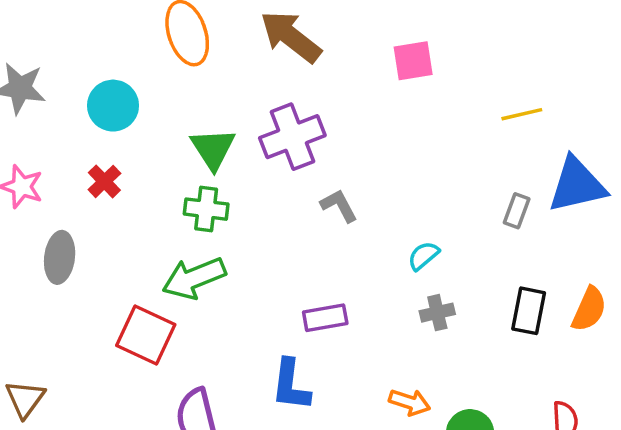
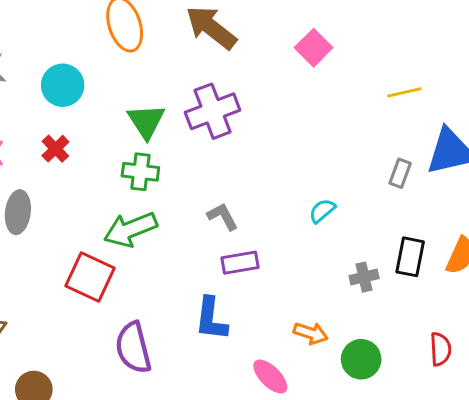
pink square: (413, 61) -> (314, 48), turned -36
gray L-shape: (339, 206) -> (223, 216), moved
gray cross: (437, 313) -> (364, 277), moved

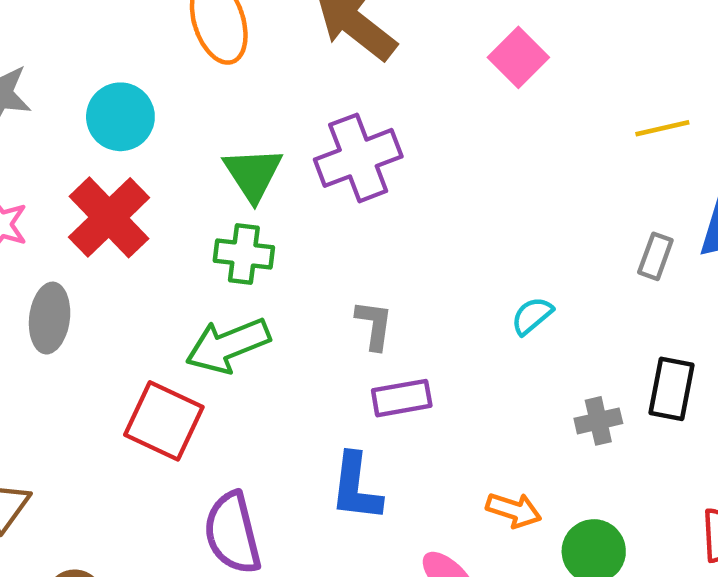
red cross: (55, 149) -> (109, 217), size x1.8
gray L-shape: (223, 216) -> (374, 325), turned 36

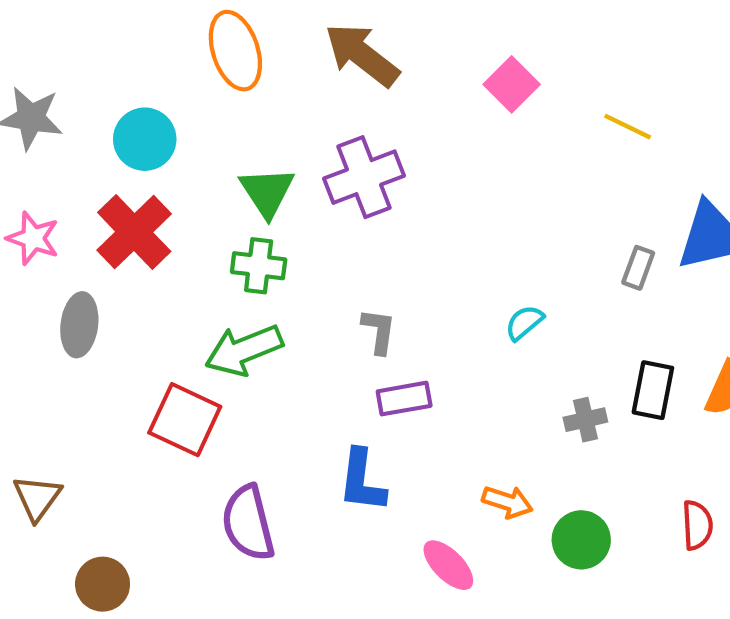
yellow line: (662, 128) -> (628, 127), moved, turned 39

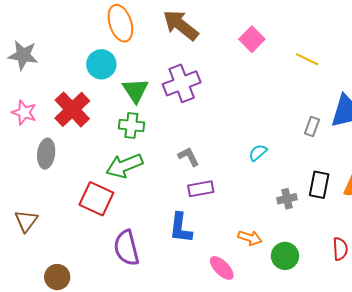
cyan circle: (145, 139) -> (101, 64), moved
gray L-shape: (379, 331) -> (189, 157), turned -35
brown triangle: (37, 498) -> (26, 221), moved

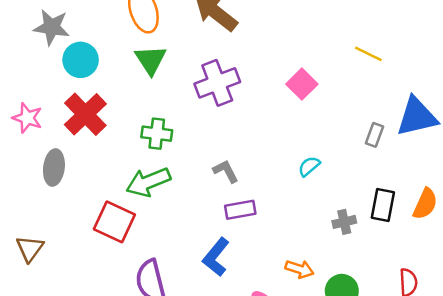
pink square: (252, 39) -> (302, 84), moved
gray star: (23, 55) -> (52, 27), moved
cyan circle: (101, 64) -> (81, 60), moved
green triangle: (135, 90) -> (151, 60), moved
blue L-shape: (181, 228) -> (216, 257), turned 32

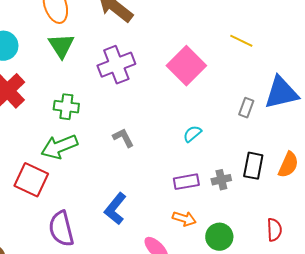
pink square: (302, 84) -> (186, 66), size x1.5
purple rectangle: (240, 210) -> (186, 182), moved

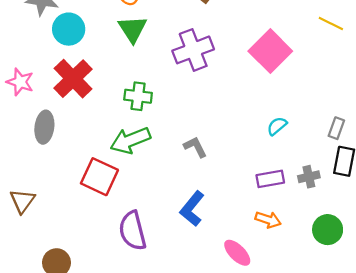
gray rectangle: (246, 108) -> (336, 128), moved
gray L-shape: (123, 138) -> (195, 147), moved
green circle: (219, 237) -> (328, 230), moved

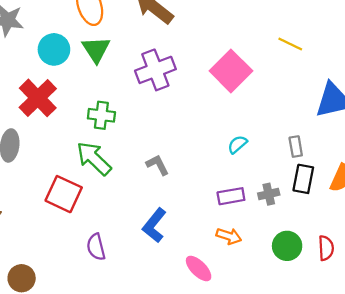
cyan circle: (69, 29) -> (54, 49), moved
gray rectangle: (336, 128) -> (296, 147), turned -30
green arrow: (130, 140) -> (94, 158), turned 66
purple semicircle: (133, 231) -> (96, 247), size x0.7

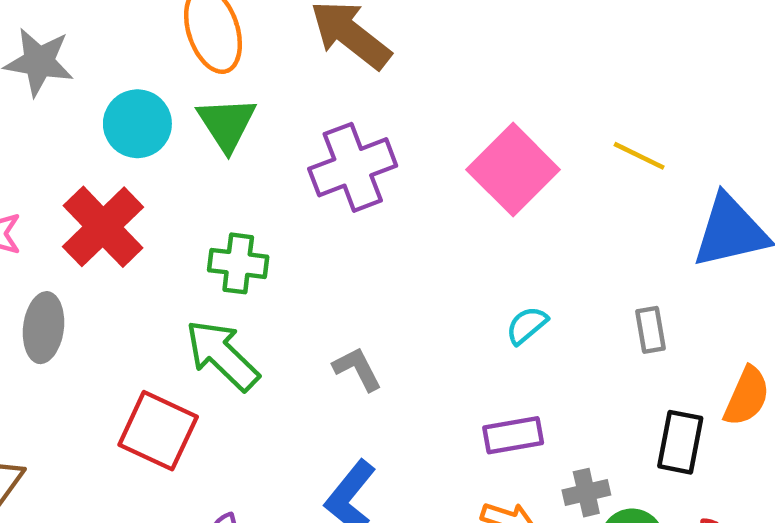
yellow line: (290, 44) -> (639, 156), moved
black rectangle: (303, 179) -> (680, 442), moved
gray cross: (269, 194) -> (586, 493), moved

